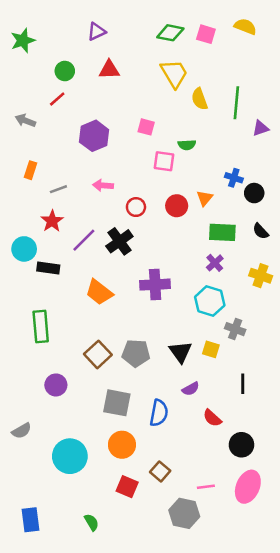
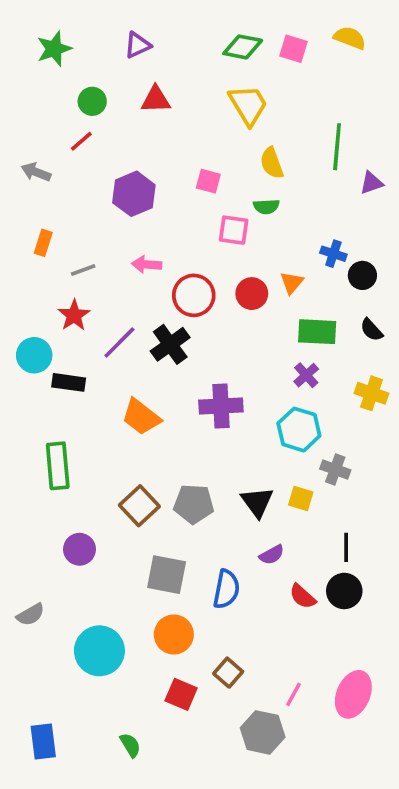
green star: (23, 40) -> (54, 49), moved
yellow semicircle: (200, 99) -> (272, 163), moved
red circle: (136, 207) -> (194, 295), size x1.5
black circle: (241, 445) -> (344, 591), moved
pink line: (206, 487) -> (293, 694), turned -54

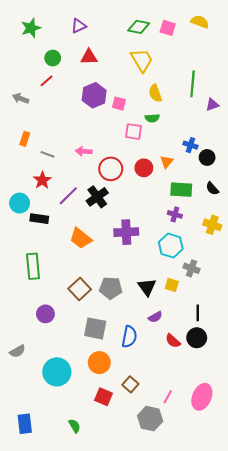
purple hexagon: (134, 194) -> (94, 95), moved
gray line: (83, 270) -> (48, 154), turned 40
purple cross: (306, 375) -> (175, 214), turned -32

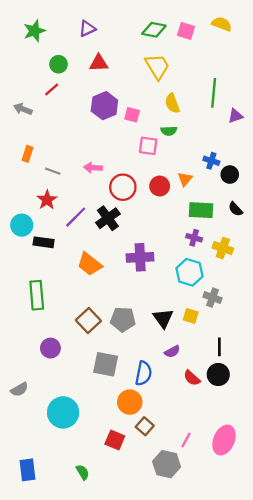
yellow cross: (212, 225) -> (223, 248), moved
orange circle: (99, 363) -> (130, 402), moved

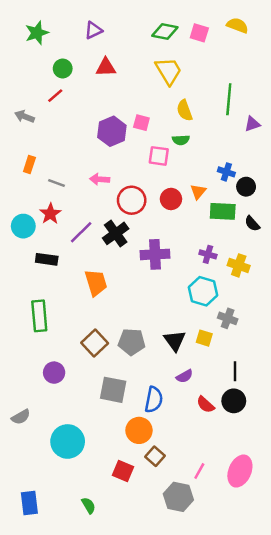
purple hexagon: (104, 106) -> (112, 131), moved
green rectangle: (201, 210) -> (223, 211), moved
cyan circle: (22, 225) -> (23, 226), moved
purple cross: (140, 257) -> (155, 254), moved
orange trapezoid: (90, 264) -> (96, 283), turned -145

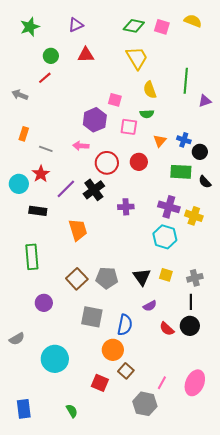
purple hexagon: (112, 131) -> (95, 120), moved
orange triangle: (198, 192) -> (160, 141), moved
purple cross: (155, 254) -> (126, 207), size x0.7
purple cross: (208, 254) -> (169, 207), size x1.5
gray cross: (228, 318) -> (195, 278), moved, turned -35

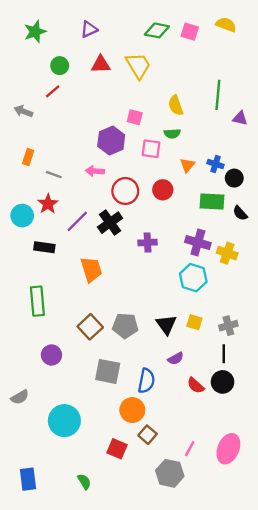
yellow trapezoid: (137, 58) -> (138, 66), moved
purple triangle: (205, 101) -> (240, 118), turned 32

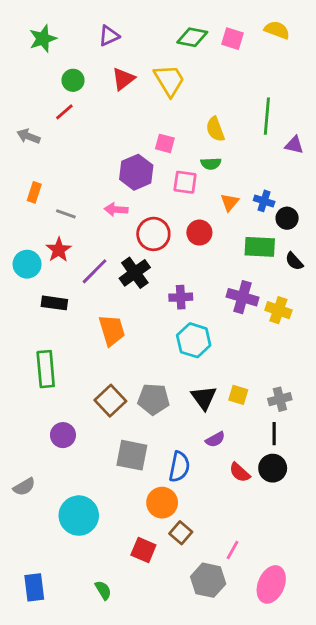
red triangle: (101, 64) -> (123, 79), turned -36
cyan hexagon: (193, 278) -> (194, 340), moved
pink ellipse: (228, 449) -> (271, 584), moved

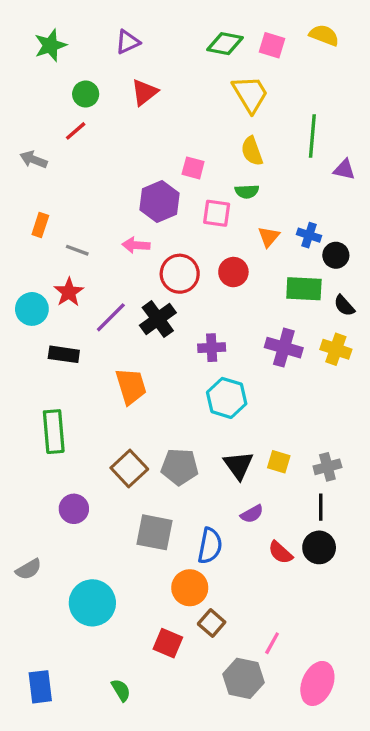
yellow trapezoid: (169, 80) -> (250, 94), moved
yellow cross: (278, 310) -> (336, 349), moved

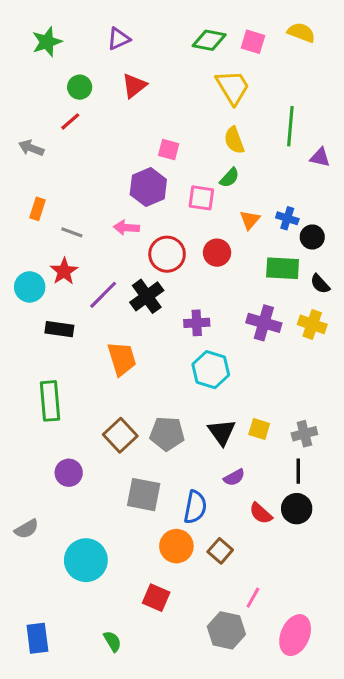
pink square: (193, 168) -> (169, 150), moved
green semicircle: (247, 191) -> (229, 178), turned -45
brown square: (212, 623) -> (220, 551), moved

